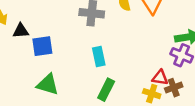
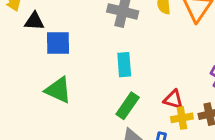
red triangle: (160, 78) -> (173, 99), moved
yellow cross: (152, 94) -> (182, 118), turned -35

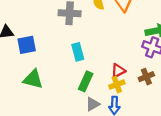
red triangle: (173, 99) -> (118, 71), turned -32
yellow cross: (182, 118) -> (117, 85), moved

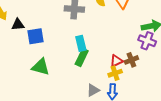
brown cross: (146, 77) -> (131, 60), moved
green rectangle: (86, 81) -> (82, 57), moved

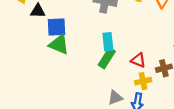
red triangle: (116, 61) -> (138, 60), moved, turned 40
green triangle: (41, 67) -> (59, 44), moved

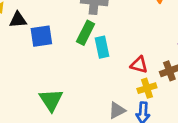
green triangle: (59, 44) -> (51, 100), moved, turned 40
green rectangle: (107, 58) -> (86, 33), moved

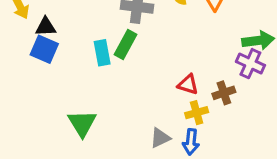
blue square: (41, 36) -> (44, 49), moved, turned 30
cyan rectangle: (102, 47) -> (102, 53), moved

